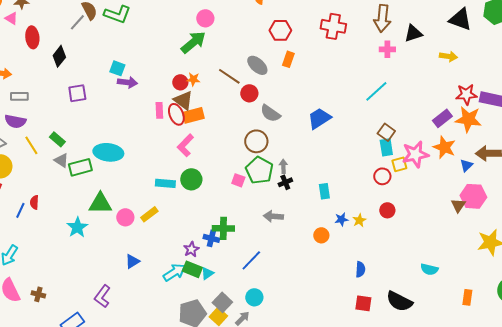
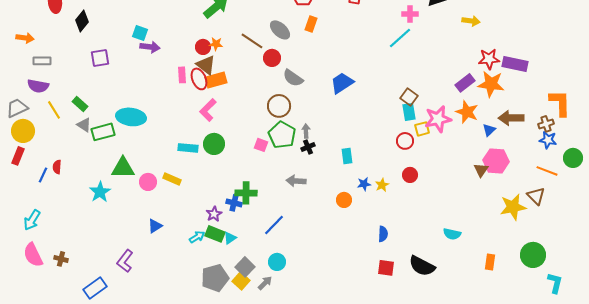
cyan line: (376, 91) -> (400, 38), moved
yellow rectangle: (149, 214) -> (172, 179), turned 60
cyan arrow: (174, 272) -> (197, 237), size x0.7

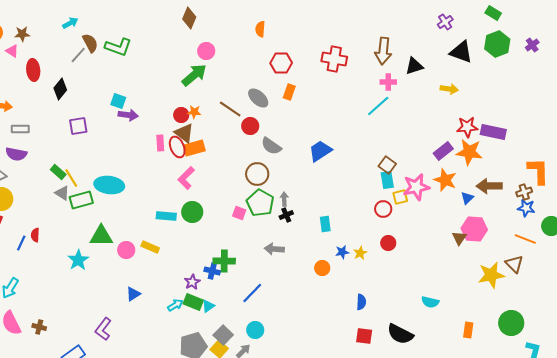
yellow line: (54, 110) -> (71, 178), moved

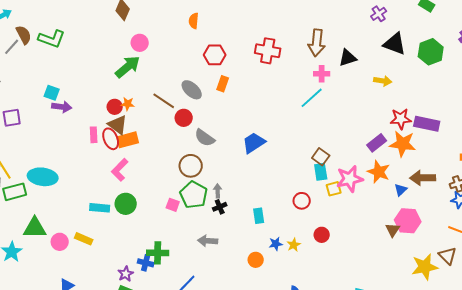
green hexagon: (497, 44) -> (431, 52), moved
red circle: (383, 209) -> (302, 201), moved

